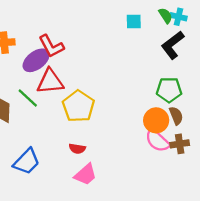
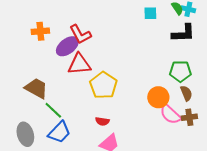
black L-shape: (173, 45) -> (183, 33), turned -145
green line: (28, 98) -> (53, 110), moved
orange circle: (156, 120) -> (158, 97), moved

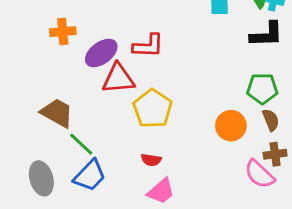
red L-shape: (80, 34) -> (148, 46), moved, turned -60
pink semicircle: (170, 114) -> (259, 174), moved

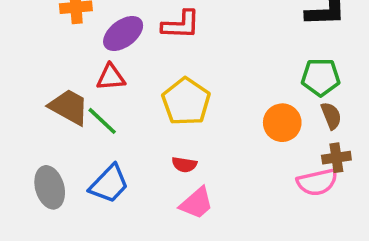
red triangle: (118, 79) -> (111, 77), moved, size x0.7
green line: (81, 144) -> (102, 121), moved
pink semicircle: (259, 174) -> (317, 182), turned -56

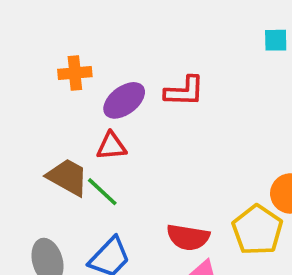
yellow pentagon: (186, 102) -> (257, 230), moved
red semicircle: (184, 165) -> (188, 237), size x1.6

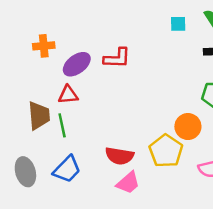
brown trapezoid: (68, 177) -> (39, 116), turned 56
green line: (102, 192) -> (62, 125), turned 35

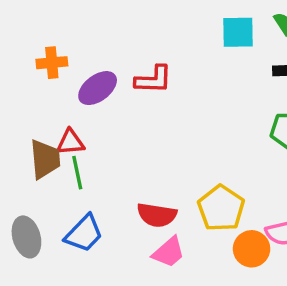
cyan square: (178, 24) -> (238, 32), size x1.5
red triangle: (68, 95) -> (70, 142), moved
orange circle: (188, 127) -> (252, 249), moved

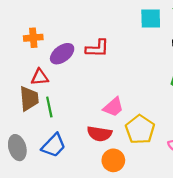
red triangle: (70, 142) -> (40, 77), moved
orange circle: (252, 249) -> (113, 160), moved
pink trapezoid: (169, 252) -> (113, 107), moved

